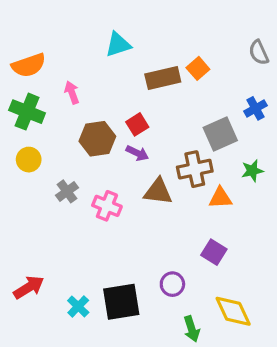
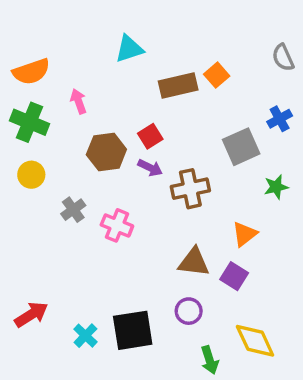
brown cross: (195, 169) -> (190, 189), moved
brown triangle: (158, 191) -> (194, 262), moved
orange triangle: (220, 198) -> (245, 234), moved, turned -35

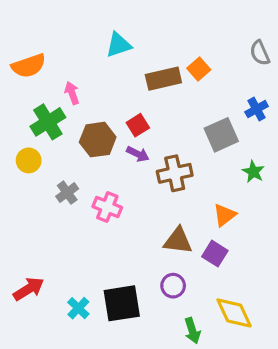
green cross: (30, 122) -> (48, 122), moved, turned 36
green star: (276, 187) -> (253, 172), turned -30

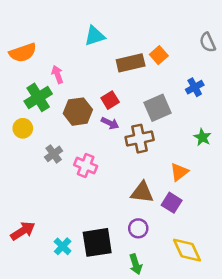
blue cross: (257, 109) -> (195, 87), moved
gray square: (221, 135) -> (157, 108), moved
green arrow: (192, 331) -> (136, 264), moved

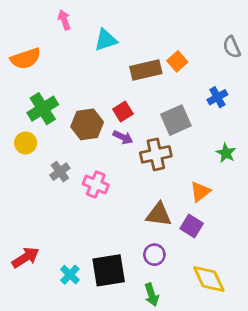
pink arrow: (57, 74) -> (64, 20), moved

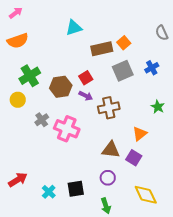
pink arrow: (64, 20) -> (16, 13), moved, turned 72
gray square: (176, 120) -> (123, 71), moved
pink cross: (96, 184) -> (67, 129), size x1.4
black square: (109, 270) -> (76, 189), size x0.7

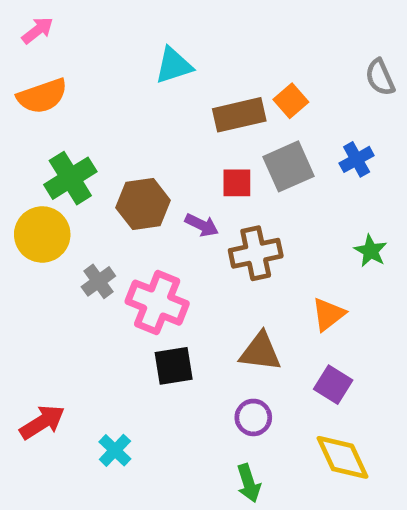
red square: (86, 78) -> (237, 183), moved, turned 32
yellow circle: (18, 100) -> (42, 234), size x1.5
purple square: (134, 158) -> (333, 385), moved
black square: (76, 189) -> (174, 366), moved

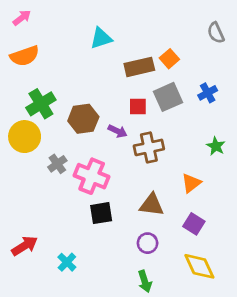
gray semicircle: (380, 77) -> (216, 33), moved

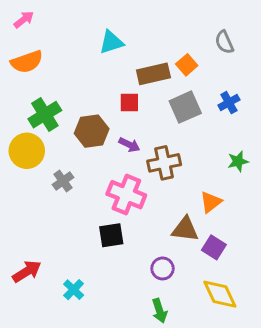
gray semicircle: (216, 33) -> (224, 42), moved
red square: (138, 106) -> (129, 103), moved
green star: (216, 146) -> (238, 161), turned 30
pink cross: (92, 176) -> (126, 195), moved
brown triangle: (152, 205) -> (185, 229), moved

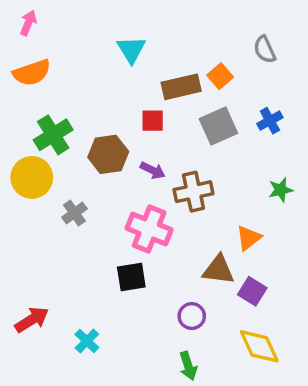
pink arrow: (24, 20) -> (28, 23), turned -30
cyan triangle: (111, 42) -> (131, 49), turned -44

